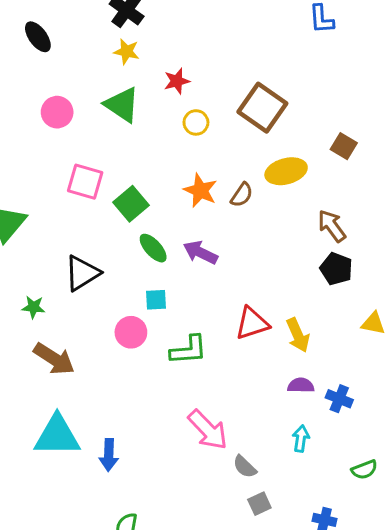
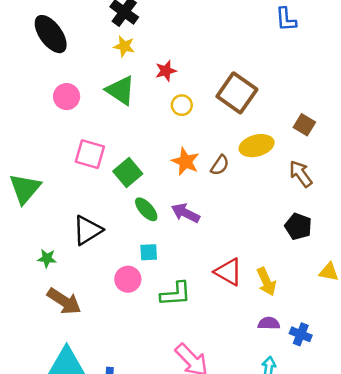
black ellipse: (38, 37) -> (51, 34), size x1.5
brown arrow: (332, 226) -> (301, 174), moved
red triangle: (252, 323) -> (228, 272), turned 48

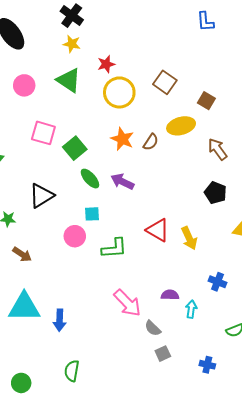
brown square: (237, 93) -> (165, 82), size x0.7
yellow circle: (182, 105) -> (119, 92), size x1.8
brown square: (304, 125) -> (206, 101), moved
brown arrow: (64, 301) -> (22, 254), size x0.7
purple semicircle: (269, 323) -> (170, 295), moved

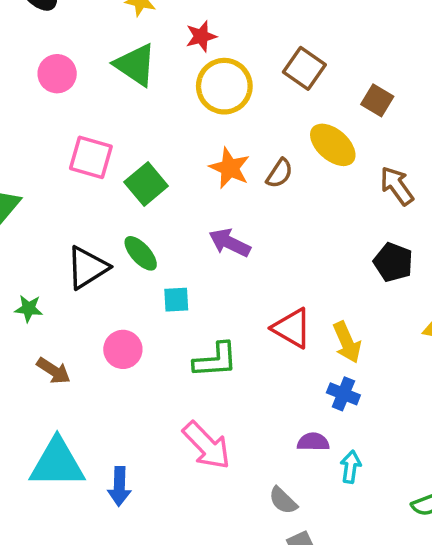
yellow ellipse: (181, 126) -> (333, 145), turned 56
green ellipse: (90, 179) -> (141, 253), moved
pink circle: (75, 236) -> (123, 349), moved
blue cross: (217, 282) -> (343, 394), moved
pink arrow: (127, 303) -> (207, 445), moved

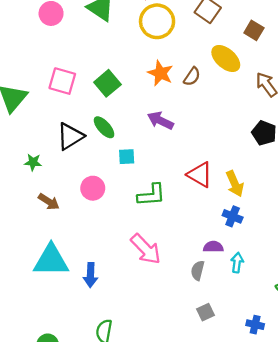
pink square: (91, 157) -> (62, 81), moved
gray semicircle: (283, 501) -> (198, 270), moved, turned 60

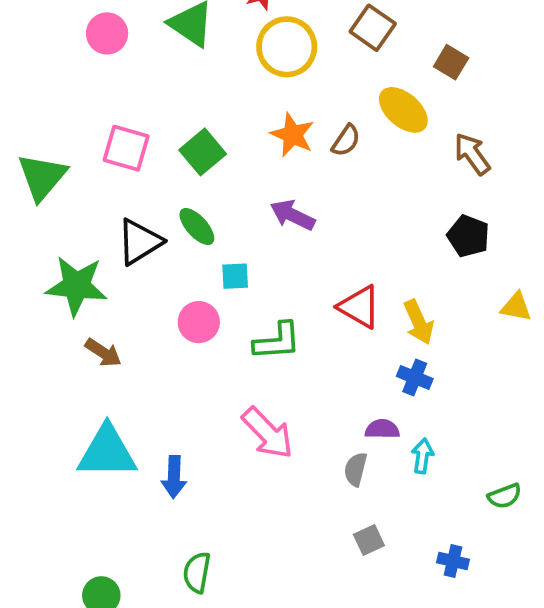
green star: (33, 162) -> (76, 286), size x2.0
pink circle: (93, 188) -> (199, 322), moved

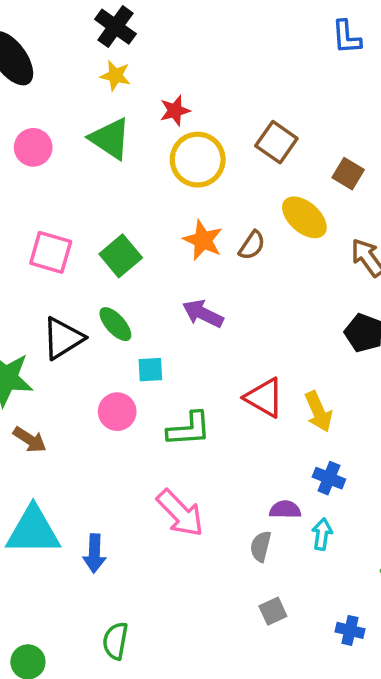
blue cross: (415, 378) -> (329, 478), moved

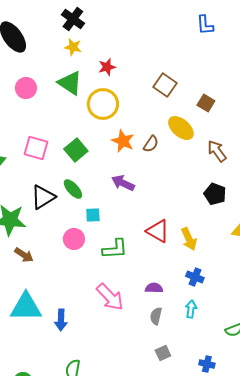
yellow circle: (198, 160) -> (103, 104), moved
purple semicircle: (285, 510) -> (154, 288), moved

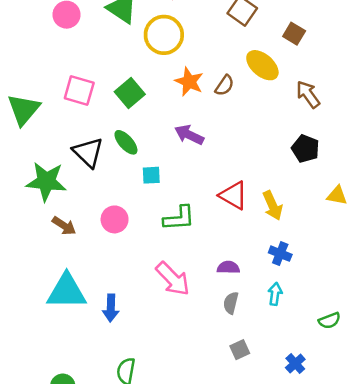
black triangle: (43, 197) -> (88, 152), turned -44
pink circle: (74, 239) -> (115, 219), moved
blue cross: (207, 364) -> (295, 364), turned 35

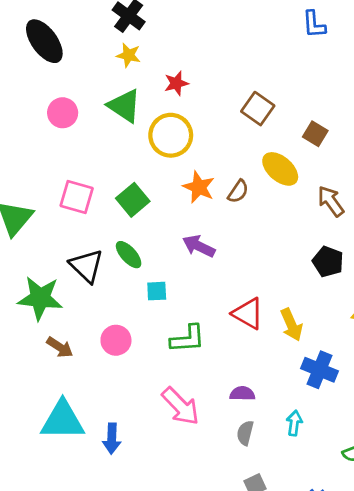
blue cross: (280, 254) -> (320, 370), moved, size x1.4

